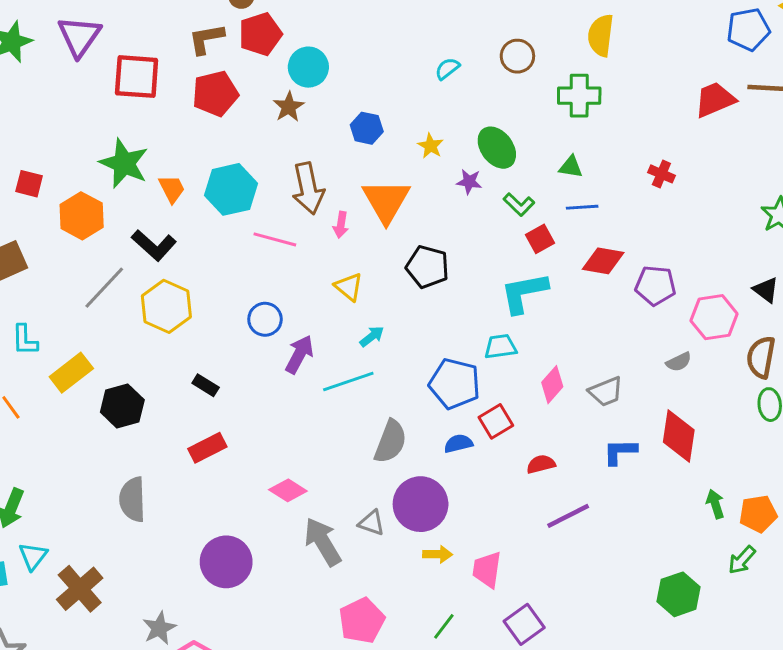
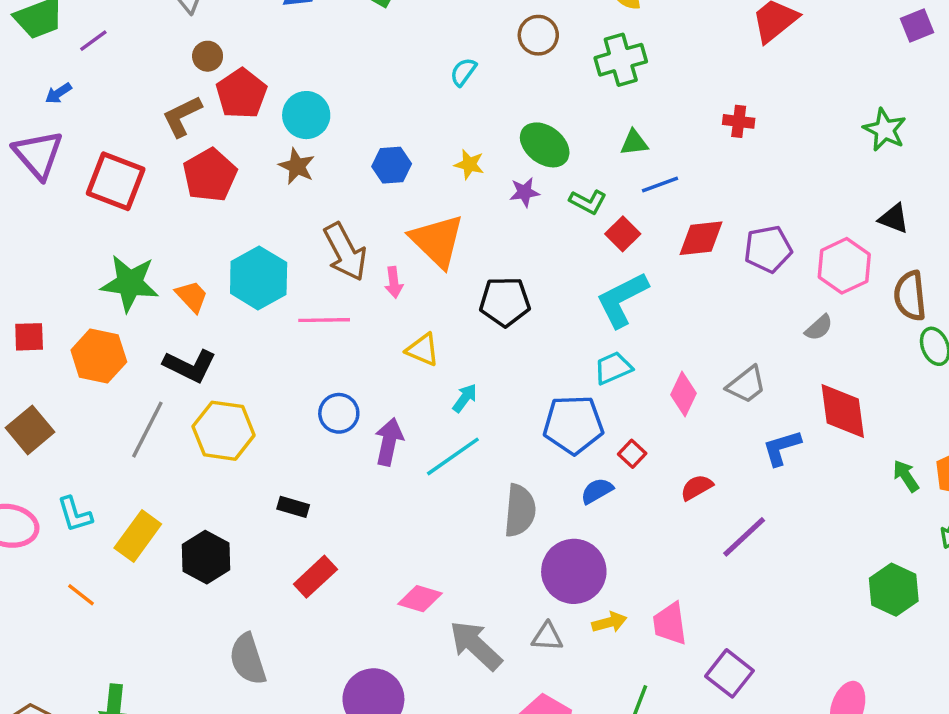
red square: (137, 77) -> (116, 181), turned 33
red square: (496, 421) -> (632, 454), size x0.7
gray triangle: (372, 523) -> (547, 637), moved

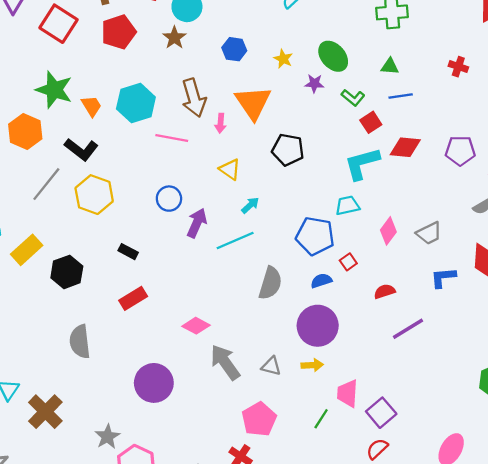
red diamond: (701, 238) -> (405, 147), moved
purple circle: (574, 571) -> (318, 326), moved
pink trapezoid: (670, 624) -> (347, 393), moved

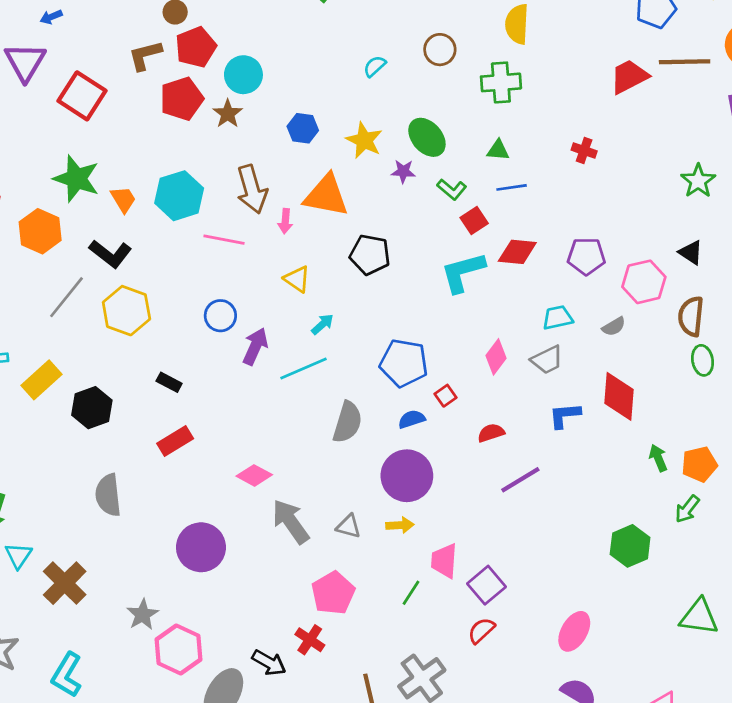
red pentagon: (119, 32) -> (182, 99), moved
yellow star: (283, 59) -> (364, 140), size x1.5
orange triangle: (253, 103) -> (326, 195), turned -45
cyan trapezoid: (347, 205) -> (558, 318), moved

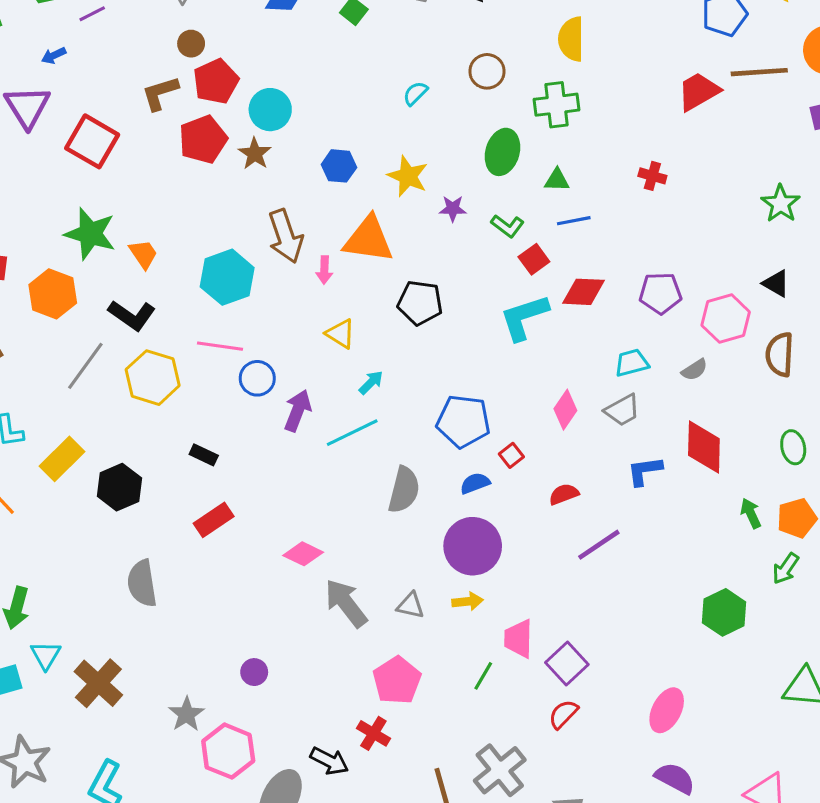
green ellipse: (427, 137) -> (502, 152), moved, turned 60
cyan hexagon: (179, 196) -> (227, 277), moved
pink line: (224, 240) -> (220, 346), moved
green ellipse: (703, 360) -> (793, 447), moved
purple circle: (201, 547) -> (254, 672), moved, size x0.5

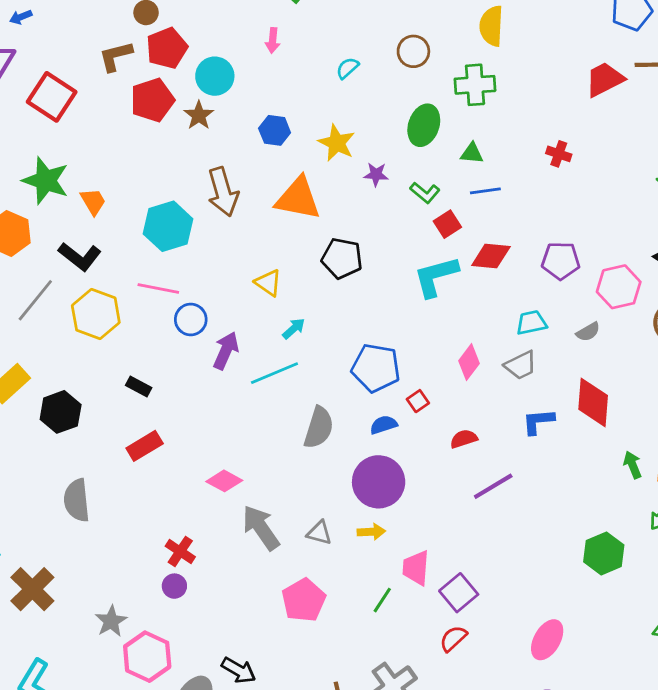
pink arrow: (324, 270) -> (273, 40), moved
red cross: (373, 733) -> (180, 551), moved

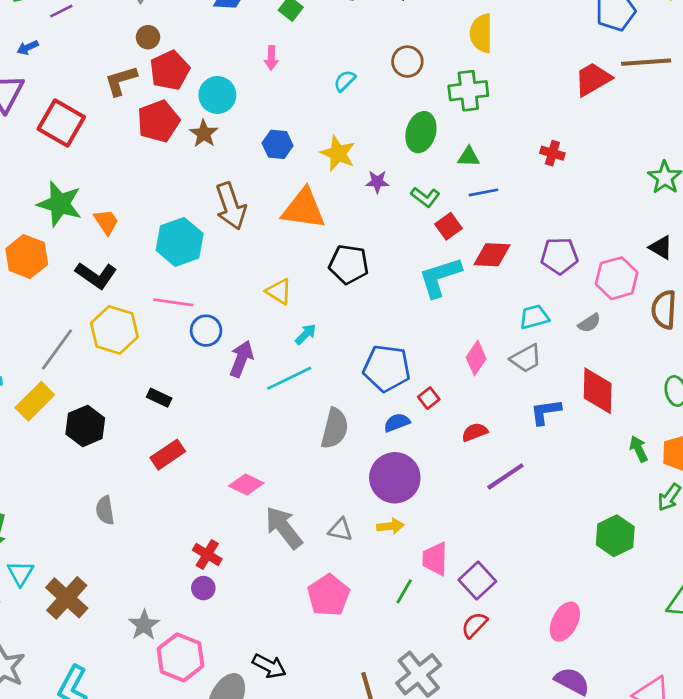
gray line: (35, 300) -> (57, 349), moved
gray semicircle: (77, 500) -> (105, 510), size x0.7

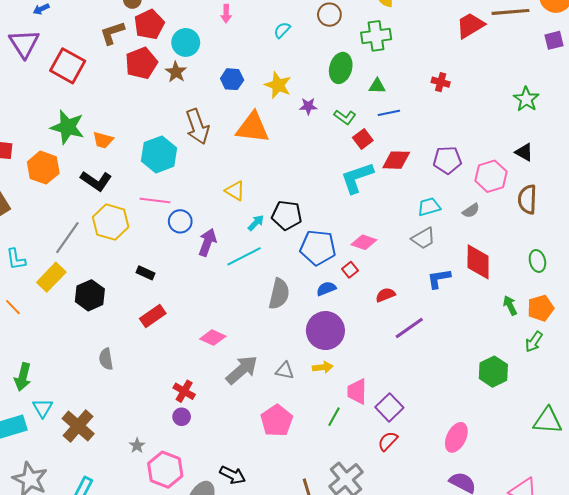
orange trapezoid: (106, 222) -> (103, 140), turned 140
black pentagon: (349, 264) -> (287, 215), moved
pink diamond: (476, 358) -> (364, 242), moved, turned 75
gray arrow: (284, 528) -> (242, 370), turned 88
gray star: (144, 625) -> (137, 446), size x0.7

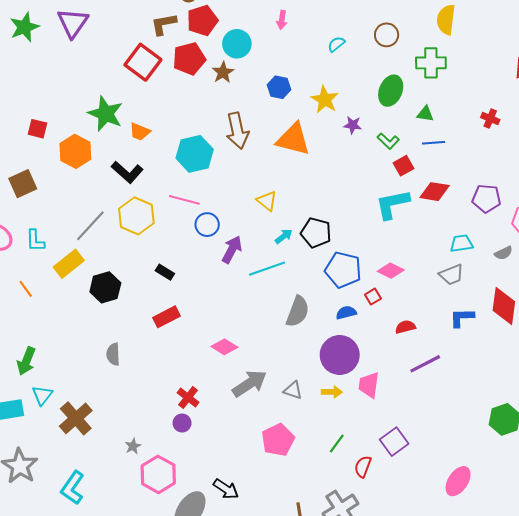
red square: (68, 66) -> (143, 62), moved
pink trapezoid: (357, 391) -> (369, 385), moved
red semicircle: (388, 441) -> (363, 467), moved, turned -30

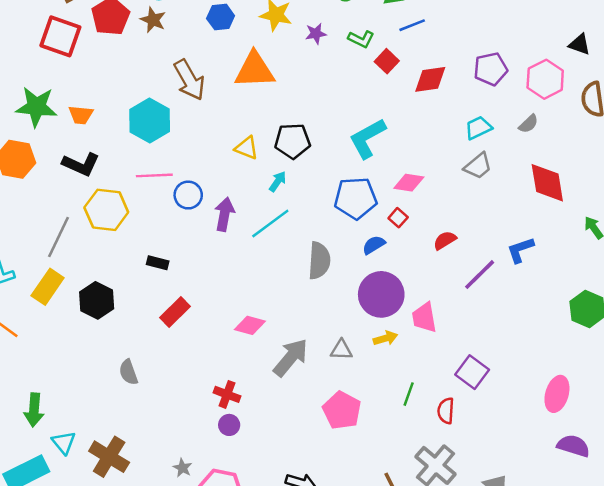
cyan L-shape: (392, 204) -> (367, 138), moved
black pentagon: (316, 233) -> (292, 141), moved
blue L-shape: (462, 318) -> (520, 250), moved

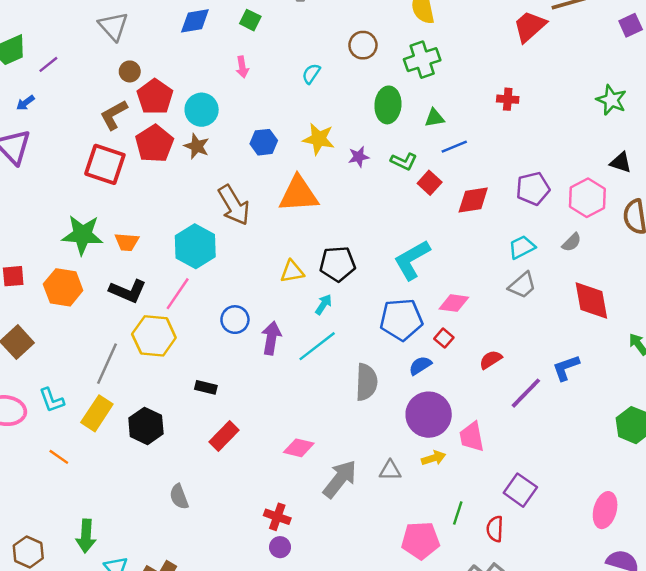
yellow triangle: (247, 148) -> (292, 272), turned -30
pink line: (154, 175) -> (178, 294), moved, turned -52
pink pentagon: (342, 410) -> (421, 540), moved, turned -30

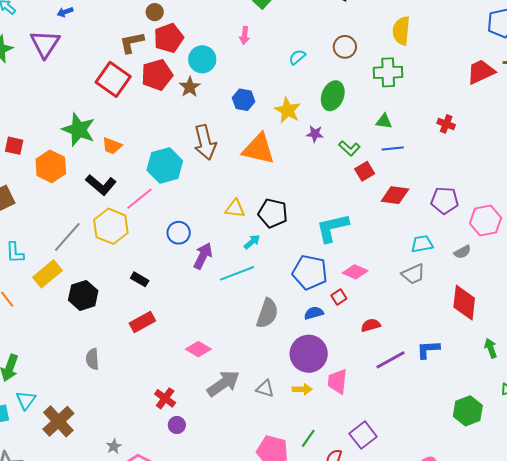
green ellipse: (388, 105) -> (333, 96), moved
purple circle: (280, 547) -> (177, 425), moved

